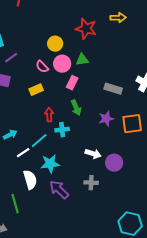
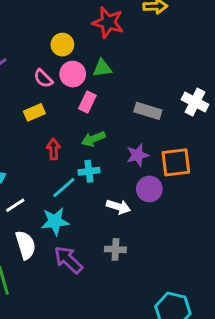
green arrow: (76, 108) -> (93, 139), turned 91
cyan cross: (62, 130) -> (89, 171), moved
cyan line: (39, 141) -> (64, 188), moved
purple circle: (114, 163) -> (149, 189), moved

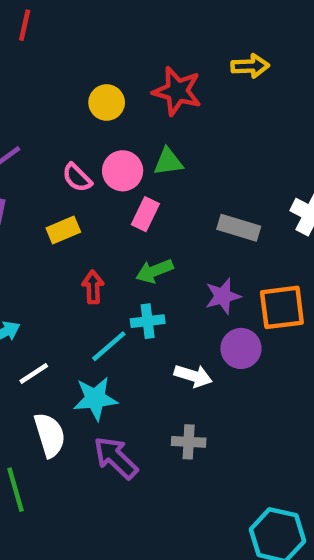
yellow circle: (62, 45) -> (107, 102), moved

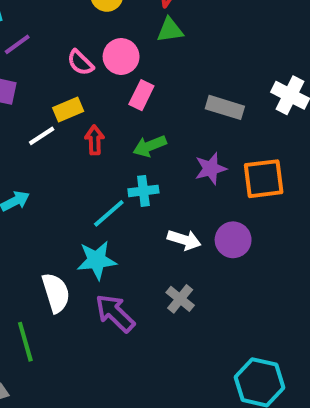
green triangle: (168, 162) -> (170, 30), moved
red arrow: (93, 287) -> (95, 140), moved
purple circle: (241, 348) -> (233, 240), moved
white line: (34, 374) -> (42, 136), moved
gray cross: (189, 442) -> (180, 299), turned 36

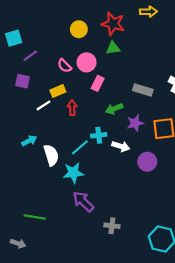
green arrow: (150, 146) -> (114, 109), moved
white arrow: (184, 240) -> (121, 146), moved
white semicircle: (56, 293) -> (51, 155), moved
gray cross: (180, 299) -> (112, 226), moved, turned -32
green line: (25, 342) -> (35, 217), turned -65

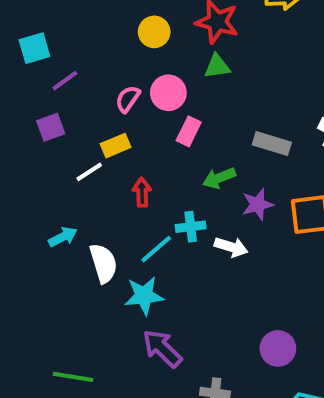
pink semicircle: (64, 66) -> (128, 99), turned 80
purple square: (23, 81) -> (51, 127), turned -32
red arrow: (72, 108) -> (142, 192), moved
purple circle: (147, 162) -> (278, 348), moved

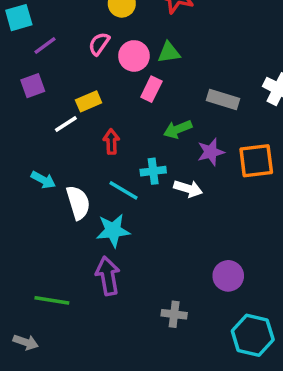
green triangle: (217, 66) -> (169, 52), moved
pink semicircle: (128, 99) -> (99, 44), moved
cyan arrow: (63, 237) -> (43, 180), turned 55
cyan line: (156, 249) -> (124, 190), turned 72
purple arrow: (162, 348) -> (108, 276), moved, turned 36

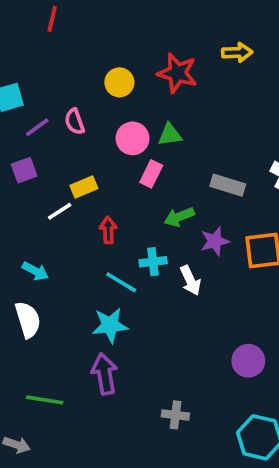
pink semicircle: (99, 44) -> (75, 122), moved, turned -55
white arrow: (188, 189) -> (190, 280), turned 48
white semicircle: (78, 203) -> (28, 320), moved
purple circle: (228, 276) -> (248, 361), moved

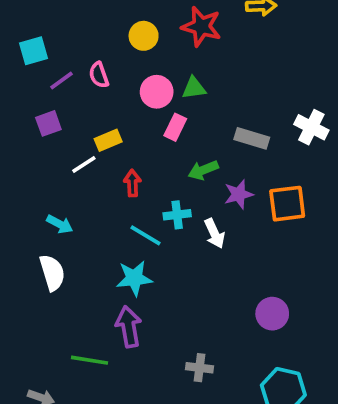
green line: (45, 400) -> (89, 360), moved

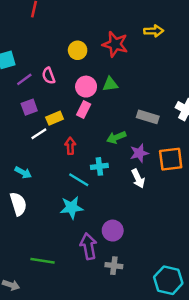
purple square: (48, 123) -> (29, 107), moved
pink rectangle: (175, 127) -> (84, 110), moved
white arrow: (214, 233) -> (138, 179), moved
purple circle: (272, 314) -> (113, 231), moved
purple arrow: (129, 327) -> (88, 246), moved

